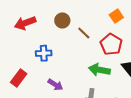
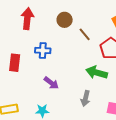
red arrow: (25, 23) -> (27, 19), turned 110
red rectangle: (19, 78) -> (15, 63), moved, turned -36

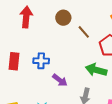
blue cross: (43, 51) -> (41, 61), moved
purple arrow: (51, 83) -> (60, 80), moved

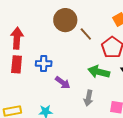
red arrow: (26, 17) -> (17, 38), moved
brown circle: (63, 18) -> (65, 20), size x1.5

